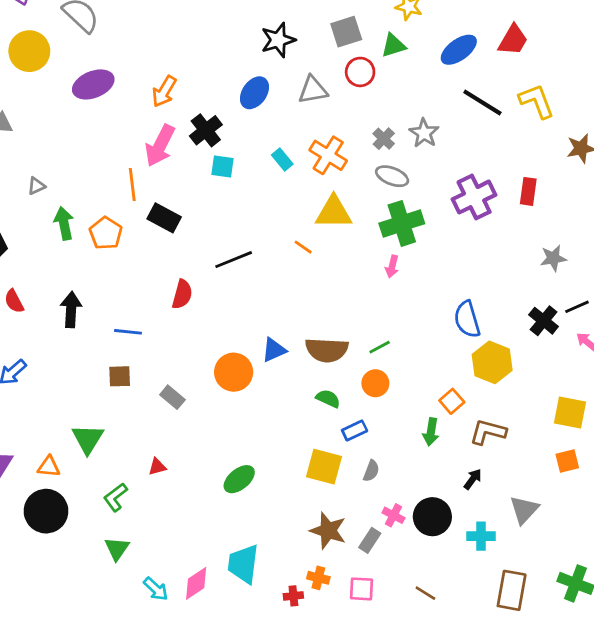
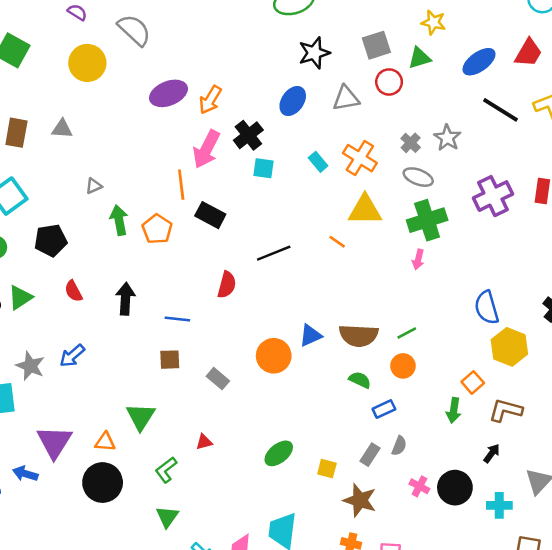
purple ellipse: (93, 84) -> (168, 93), moved
yellow square: (324, 467) -> (327, 469), moved, size x0.6
gray rectangle: (370, 540) -> (370, 455), moved

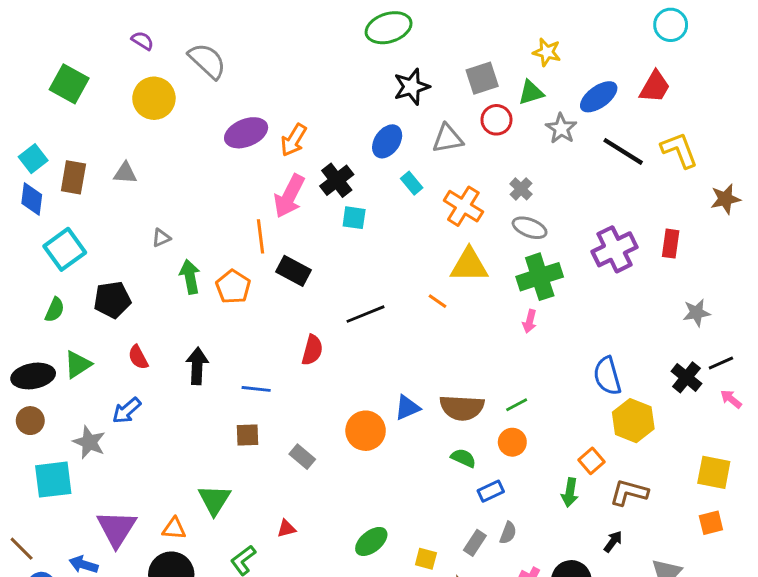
gray star: (447, 138) -> (561, 128), moved
cyan rectangle: (318, 162) -> (412, 183), moved
blue arrow: (72, 356) -> (127, 411), moved

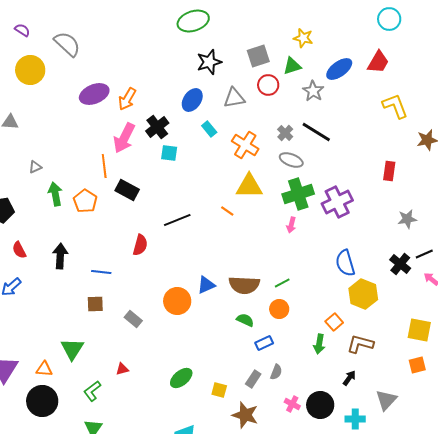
black line: (623, 151) -> (316, 132), moved
purple cross: (614, 249) -> (337, 202), moved

